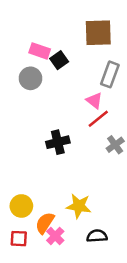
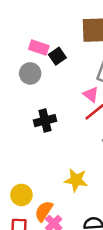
black cross: (58, 142) -> (45, 121), moved
yellow star: (79, 206) -> (76, 180), moved

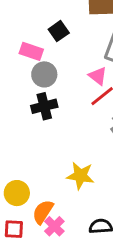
pink rectangle: (39, 47) -> (31, 51), moved
gray circle: (30, 73) -> (44, 74), moved

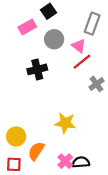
pink rectangle: (31, 51) -> (27, 27), turned -48
gray circle: (44, 74) -> (54, 39), moved
pink cross: (54, 226) -> (65, 161), moved

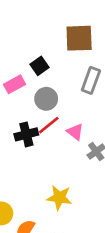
pink triangle: (79, 46) -> (75, 132), moved
red line: (82, 62) -> (49, 125), moved

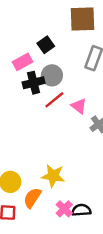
black cross: (26, 134) -> (34, 83), moved
yellow star: (59, 198) -> (53, 176), moved

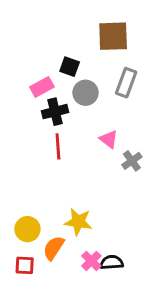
black square: (46, 45) -> (70, 67), turned -35
gray circle: (52, 75) -> (85, 93), moved
red line: (54, 100) -> (58, 146), moved, turned -55

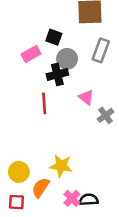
black cross: (55, 112) -> (57, 74), moved

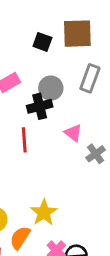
black square: (54, 37) -> (42, 42), moved
yellow star: (61, 166) -> (44, 213), turned 30

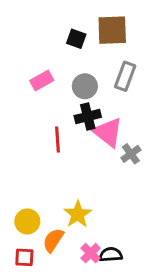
black cross: (40, 106) -> (88, 116), moved
pink triangle: (73, 133) -> (108, 132), size x1.6

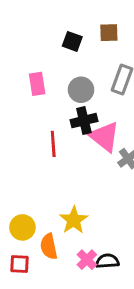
brown square: (112, 30) -> (109, 33), size x0.6
pink rectangle: (42, 81) -> (37, 84), turned -70
orange semicircle: (53, 240) -> (49, 246), turned -45

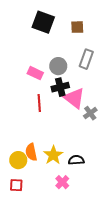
black square: (72, 41) -> (43, 22), moved, size x1.6
pink rectangle: (37, 84) -> (35, 73), moved, turned -56
orange semicircle: (49, 246) -> (31, 152), moved
black semicircle: (107, 261) -> (76, 160), moved

